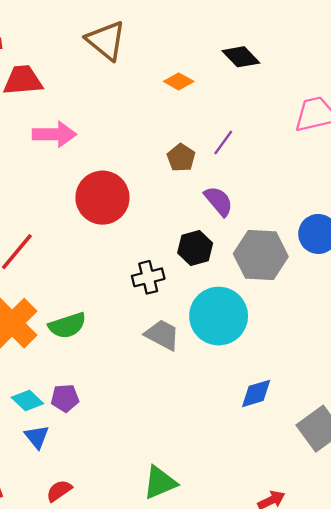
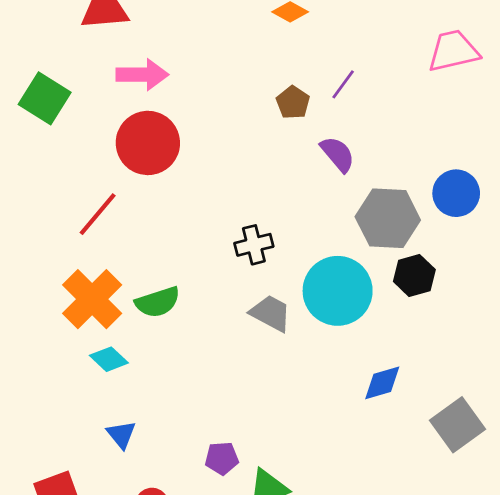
red circle: (102, 198) -> (148, 143), moved
black hexagon: (195, 248) -> (414, 275), moved
purple pentagon: (65, 398) -> (222, 458), moved
cyan diamond: (27, 400) -> (109, 359), moved

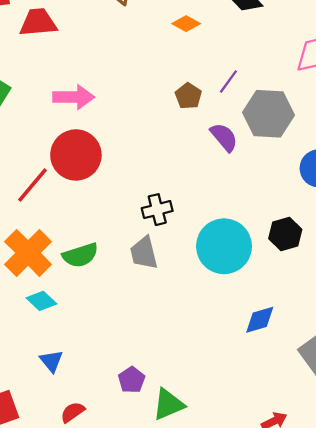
pink arrow: (142, 75) -> (74, 97), moved
red circle: (148, 143) -> (76, 155), moved
gray hexagon: (388, 218) -> (269, 114), moved
gray trapezoid: (271, 313) -> (144, 253), moved, turned -132
purple pentagon: (222, 458) -> (132, 380), turned -30

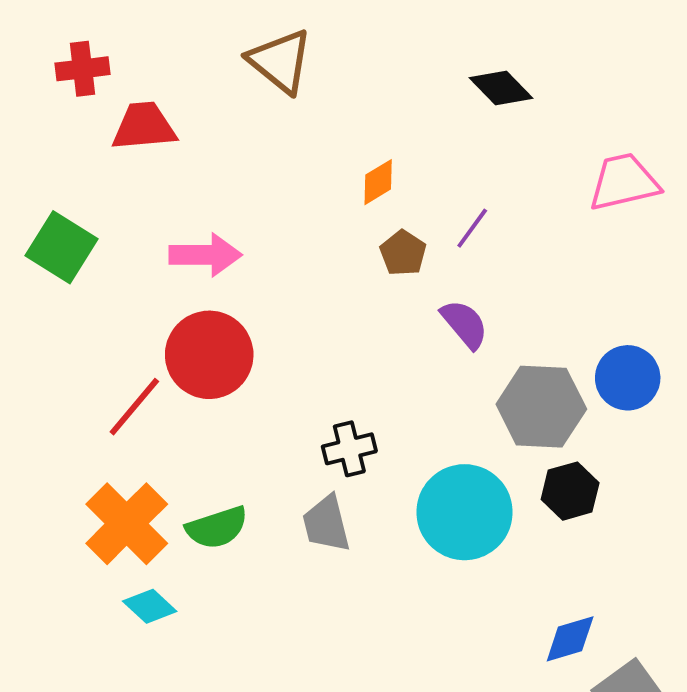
orange diamond: (186, 24) -> (378, 182), moved, turned -60
gray hexagon: (269, 114) -> (541, 407), moved
blue diamond: (260, 320) -> (570, 639), moved

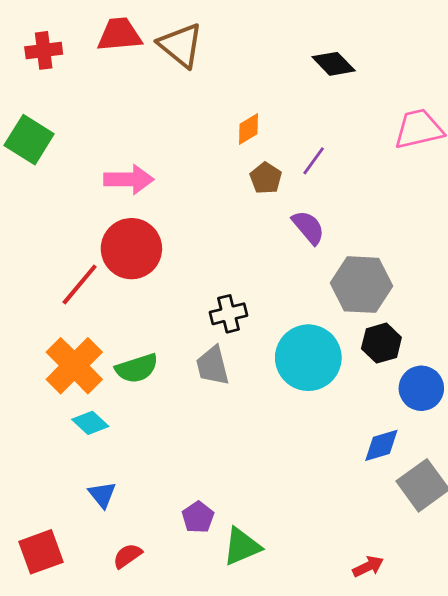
red trapezoid: (144, 126) -> (119, 35), moved
green square: (61, 247) -> (29, 140), moved
blue circle: (628, 378) -> (421, 388), moved

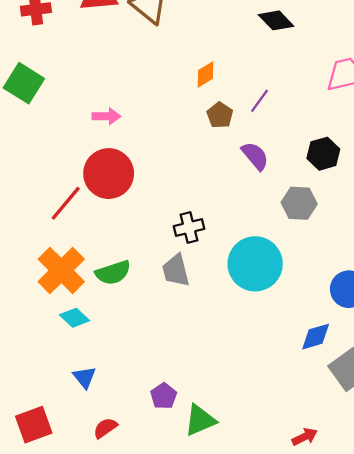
pink arrow: (129, 179) -> (106, 116), size x0.7
gray hexagon: (362, 285) -> (299, 203), size x0.7
black hexagon: (381, 343) -> (323, 154), moved

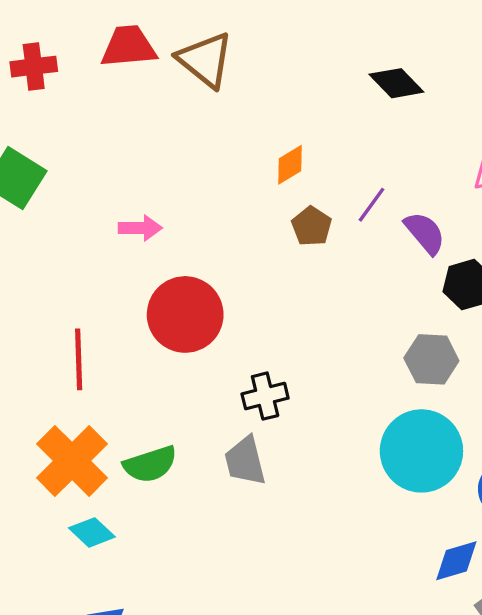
purple semicircle: (255, 156) -> (425, 233), moved
red circle: (109, 174) -> (185, 314), moved
red line: (66, 203) -> (79, 359), turned -42
cyan circle: (255, 264) -> (421, 451), moved

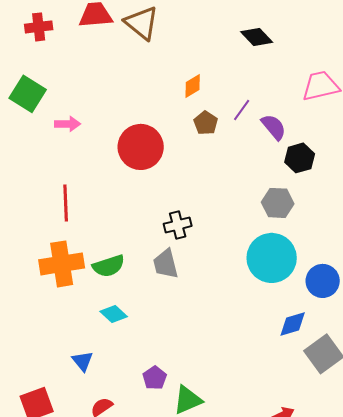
pink arrow: (140, 228) -> (68, 124), moved
red circle: (185, 314) -> (141, 147), moved
orange cross: (72, 461) -> (62, 264), turned 36
cyan diamond: (92, 532) -> (114, 314), moved

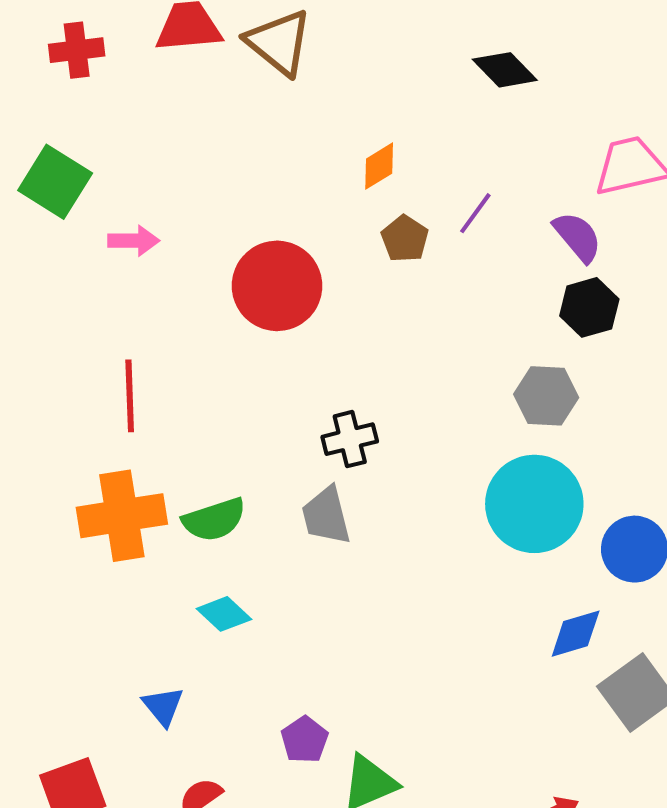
purple semicircle: (274, 127) -> (578, 237), moved

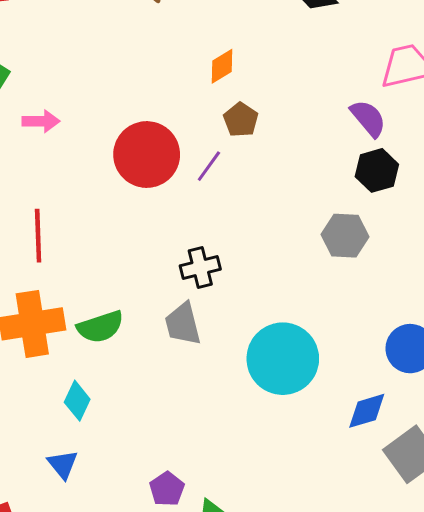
purple line: (475, 213) -> (209, 166), moved
cyan circle: (534, 504) -> (283, 359), moved
cyan diamond: (224, 614) -> (77, 401), moved, turned 72

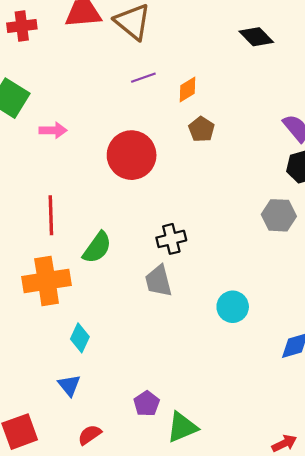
purple line: (209, 166) -> (143, 78), moved, turned 35
green semicircle: (100, 327) -> (97, 248), moved, turned -36
cyan circle: (283, 359) -> (233, 307), size x0.6

